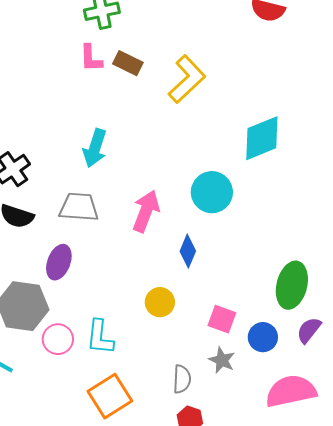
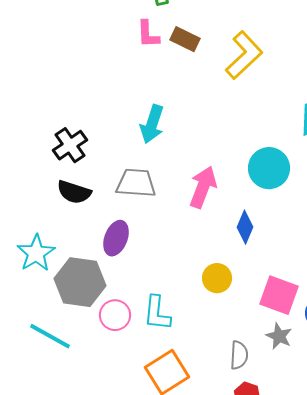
pink square: (222, 319) -> (279, 295), size x1.4

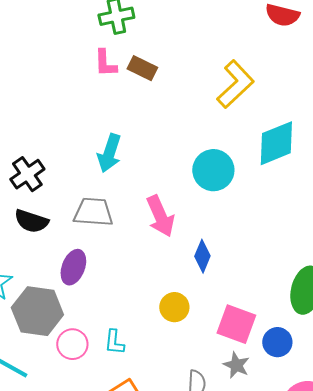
yellow L-shape: (244, 55) -> (235, 84), moved
cyan circle: (269, 168) -> (213, 170), moved
pink arrow: (203, 187) -> (160, 216), turned 135
cyan L-shape: (157, 313) -> (114, 342), size x0.7

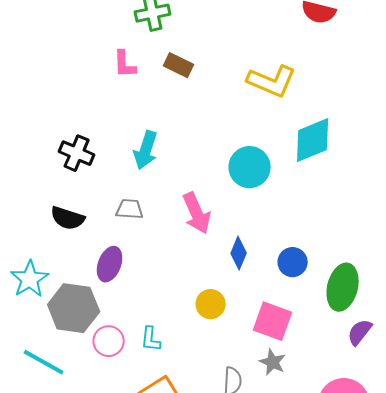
pink L-shape: (105, 63) -> (125, 64), moved
yellow L-shape: (235, 84) -> (272, 81), turned 66
black cross: (27, 174) -> (77, 153), moved, turned -32
gray trapezoid: (93, 212) -> (130, 209), size x0.7
blue circle: (277, 342) -> (293, 262), moved

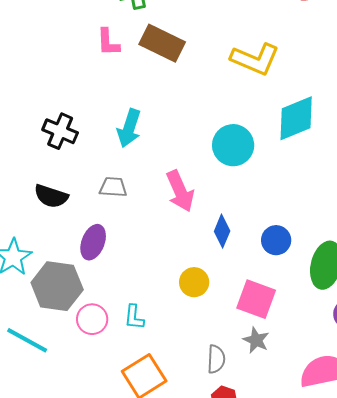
brown rectangle: (179, 65) -> (162, 43), size x1.5

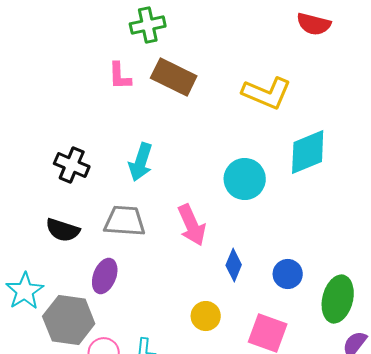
gray trapezoid: (113, 187) -> (125, 221), size x1.5

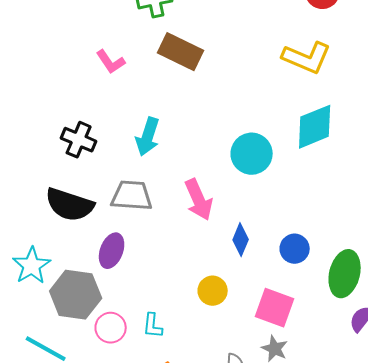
pink L-shape: (120, 76) -> (111, 62), moved, turned -32
yellow L-shape: (267, 93) -> (307, 58), moved
black semicircle: (63, 230) -> (70, 205), size x1.4

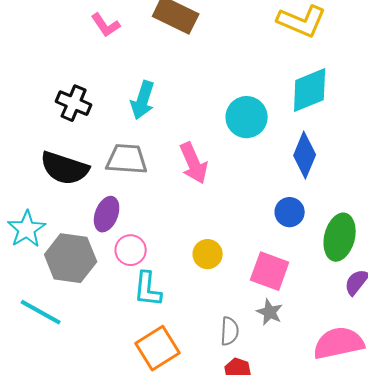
blue diamond: (241, 240) -> (305, 155), moved, size x1.4
cyan L-shape: (153, 326) -> (148, 289), size x1.4
pink circle: (111, 328) -> (131, 250), moved

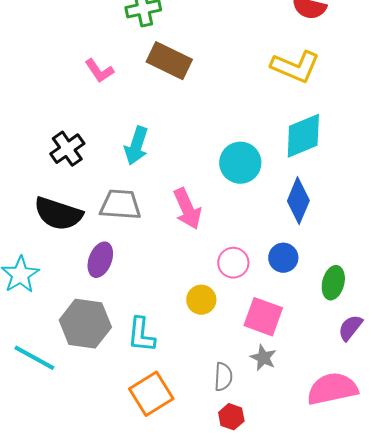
black cross: (74, 103) -> (67, 149), turned 32
green ellipse: (340, 237) -> (333, 283), size x0.7
pink circle: (131, 250) -> (233, 263), moved
gray hexagon: (71, 258) -> (85, 324), moved

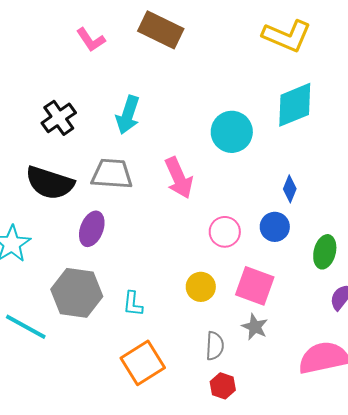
blue diamond: (298, 201) -> (290, 189), moved, size x0.6
yellow circle: (201, 300) -> (201, 287), moved
cyan L-shape: (141, 335) -> (133, 304), size x0.7

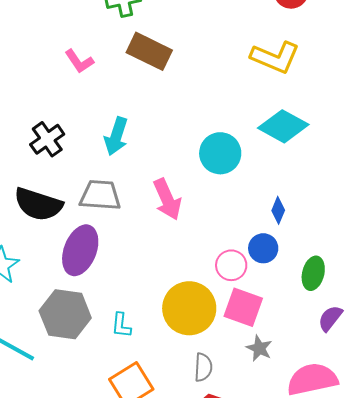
cyan diamond: (295, 105) -> (283, 126), turned 51
purple ellipse: (92, 229) -> (80, 250), size x1.4
pink circle: (225, 232) -> (231, 265), moved
yellow circle: (201, 287) -> (189, 308), size x1.8
gray star: (255, 327) -> (259, 348), moved

